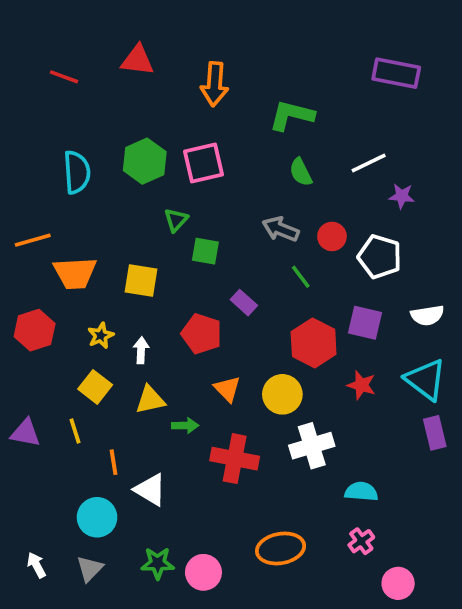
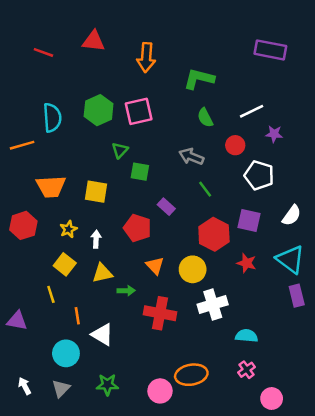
red circle: (332, 236) -> (235, 145), moved
orange line: (33, 240) -> (22, 145), moved
white semicircle: (427, 315) -> (292, 215), turned -45
purple triangle: (25, 433) -> (17, 321), moved
pink circle: (203, 572) -> (160, 391), moved

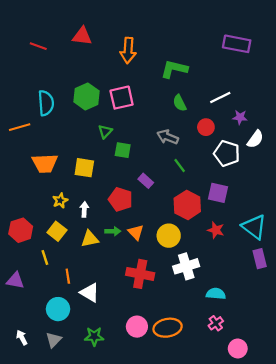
white semicircle: (292, 215) -> (255, 139), moved
red hexagon: (23, 225) -> (21, 230), moved
green arrow: (126, 291) -> (113, 231), moved
pink circle: (160, 391) -> (137, 327), moved

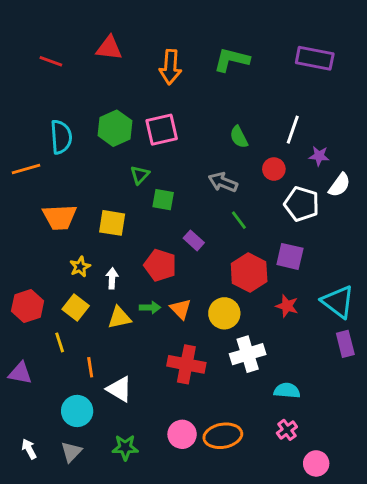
green L-shape: (174, 69) -> (232, 60), moved
white line: (220, 98) -> (293, 130), turned -45

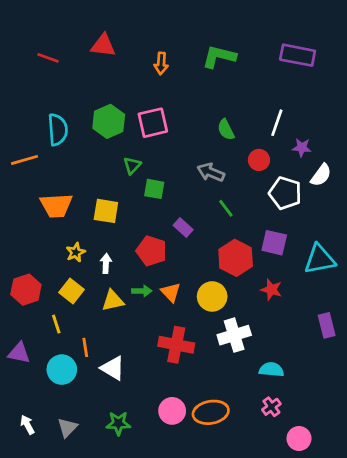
orange arrow: (170, 67) -> (161, 63), size x0.7
cyan triangle: (338, 302) -> (320, 259), moved, turned -48
cyan circle: (77, 411) -> (62, 370), moved

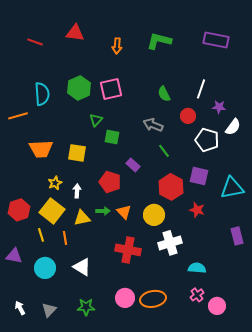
yellow square: (71, 291) -> (52, 211), size x1.4
orange line: (85, 347) -> (65, 238), moved
pink circle: (299, 438) -> (217, 306), moved

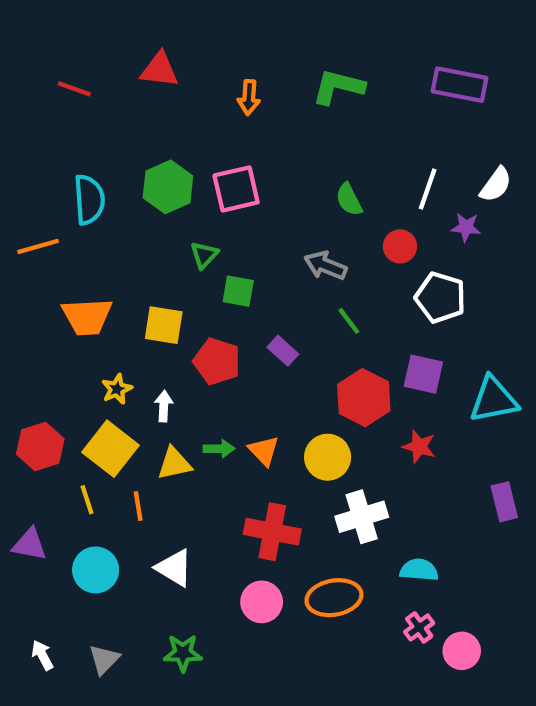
white semicircle: (233, 127) -> (496, 185), moved
red pentagon: (110, 182) -> (217, 361), moved
pink circle: (125, 298) -> (262, 602), moved
orange ellipse: (153, 299) -> (334, 598), moved

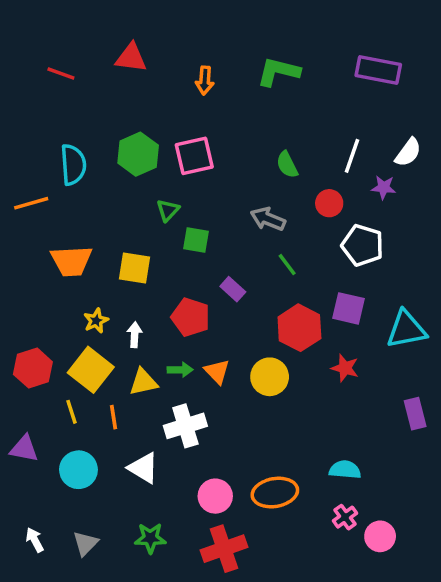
red pentagon: (217, 361) -> (191, 317), moved
white cross: (362, 517) -> (185, 426), moved
red cross: (272, 532) -> (224, 549), moved, turned -30

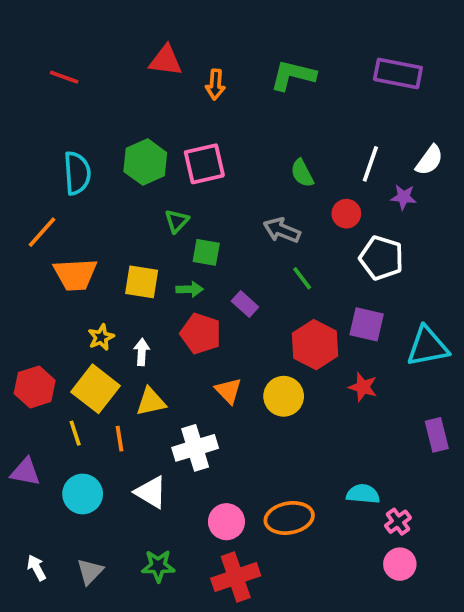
red triangle: (131, 58) -> (166, 61), moved
orange line: (31, 203) -> (42, 232), moved, turned -32
green arrow: (180, 370) -> (190, 289), moved
pink cross: (345, 517) -> (398, 522), moved

